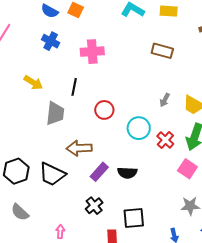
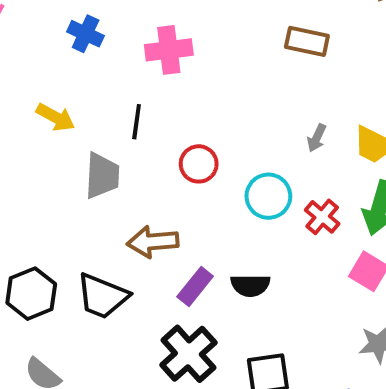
black cross: (94, 206) -> (188, 354), size x1.6

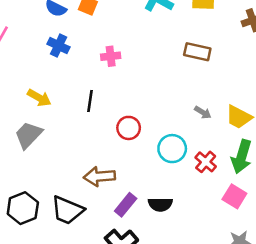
pink cross: (169, 50) -> (111, 56), size x0.7
gray arrow: (317, 138) -> (203, 112), turned -84
gray trapezoid: (102, 176) -> (28, 135), moved, turned -140

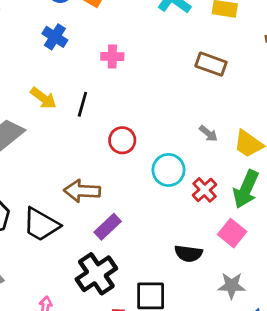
yellow arrow: (39, 98) -> (43, 98), moved
black semicircle: (160, 204) -> (188, 253), moved

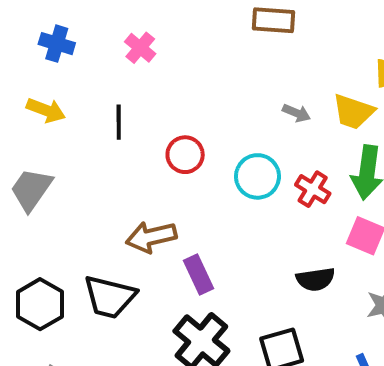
pink cross: (112, 57) -> (140, 48), turned -35
yellow arrow: (43, 98) -> (46, 110), moved
purple rectangle: (108, 227) -> (199, 275), turned -56

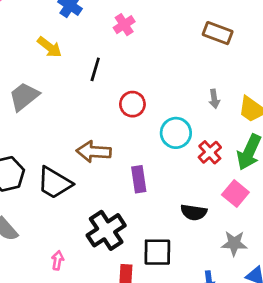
gray arrow: (296, 113) -> (214, 99), turned 42
purple rectangle: (199, 275) -> (139, 179), moved

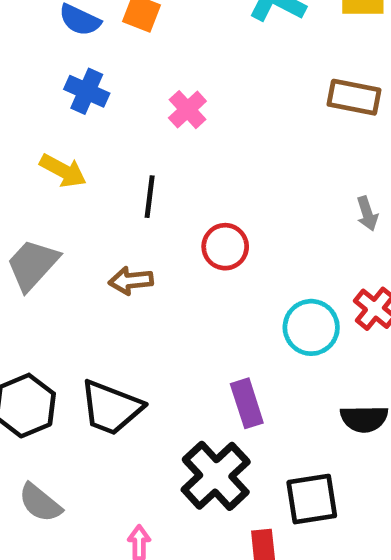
cyan circle: (176, 133) -> (311, 327), moved
brown arrow: (94, 152) -> (131, 281), moved, size x0.7
purple rectangle: (139, 179) -> (247, 403), moved

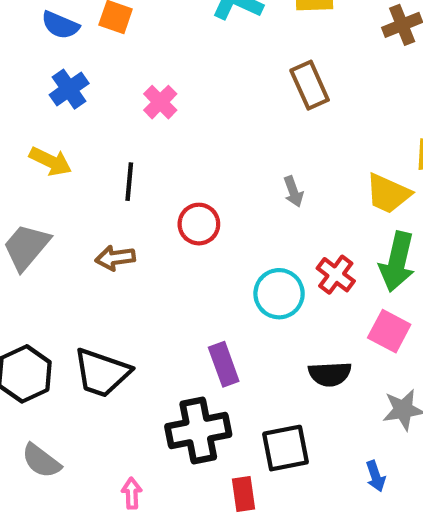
blue cross: (87, 91) -> (69, 89), turned 33
brown rectangle: (354, 97) -> (310, 85), turned 57
gray arrow: (367, 214) -> (293, 192), moved
black cross: (216, 476) -> (198, 431), turned 34

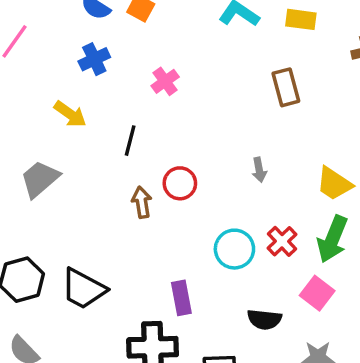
brown arrow: (115, 258) -> (142, 202), moved, turned 80

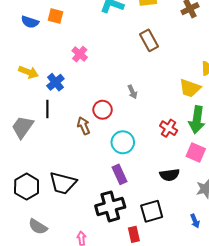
blue cross: (94, 59) -> (55, 82), moved
yellow arrow: (70, 114) -> (28, 72), moved
black line: (130, 141) -> (47, 109), moved
gray arrow: (259, 170) -> (132, 92), moved
cyan circle: (234, 249) -> (123, 142), moved

